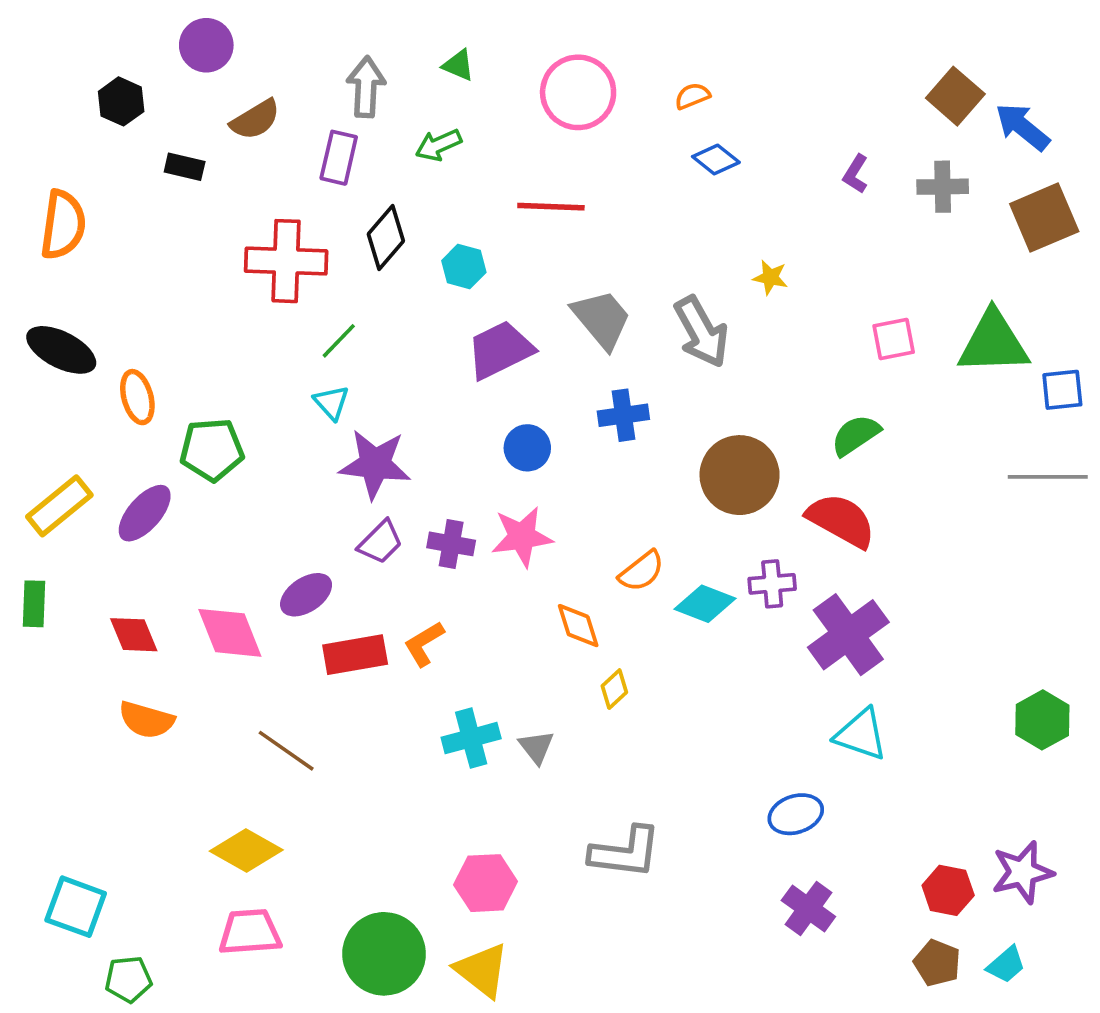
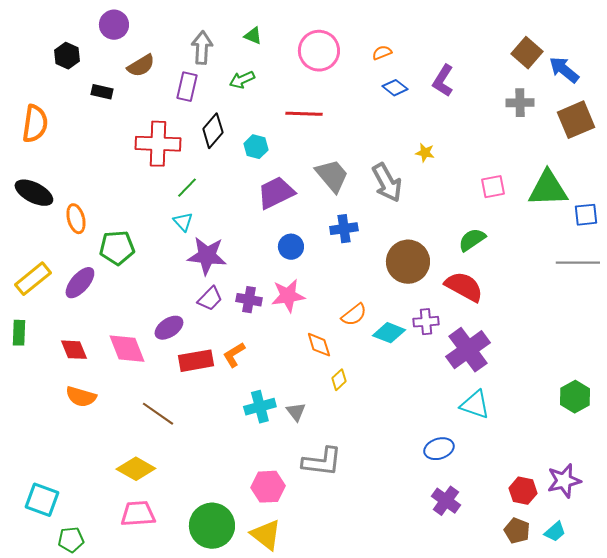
purple L-shape: (856, 174) -> (443, 81), moved, size x1.5
gray L-shape: (625, 852) -> (322, 462), moved

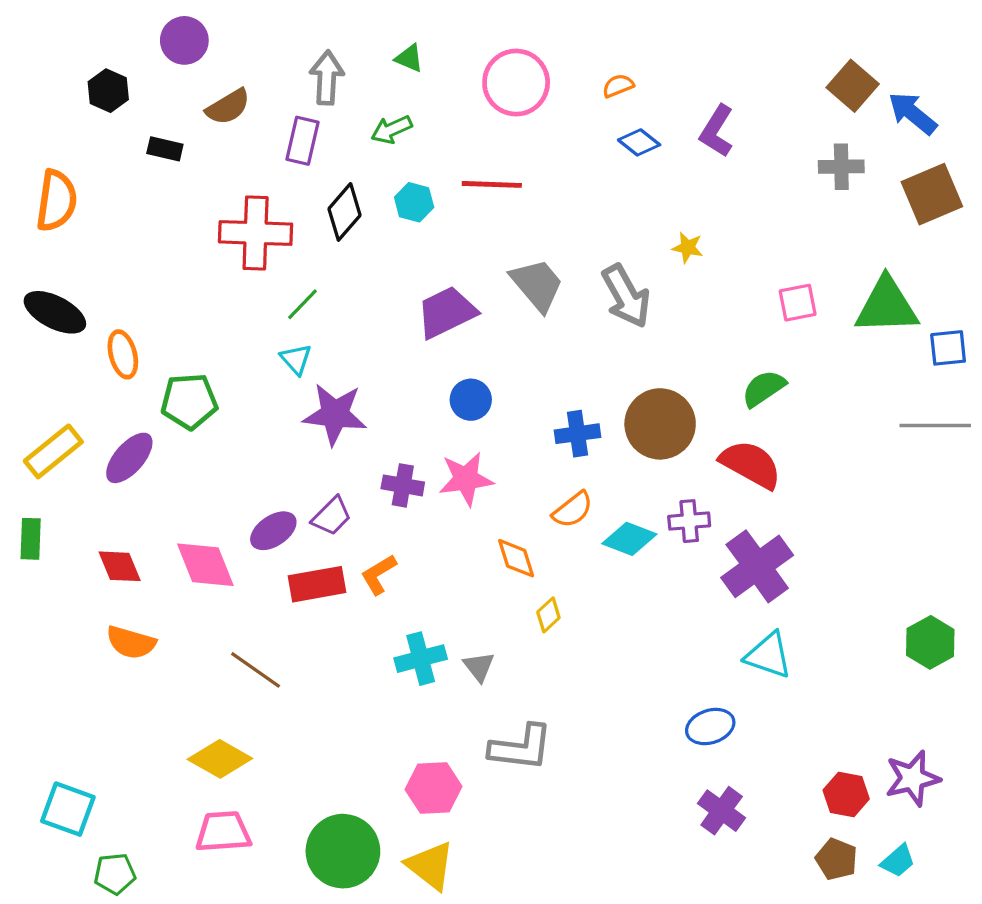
cyan hexagon: (256, 147) -> (414, 202), moved
blue cross: (344, 229) -> (578, 434), moved
purple trapezoid: (210, 299) -> (332, 516), moved

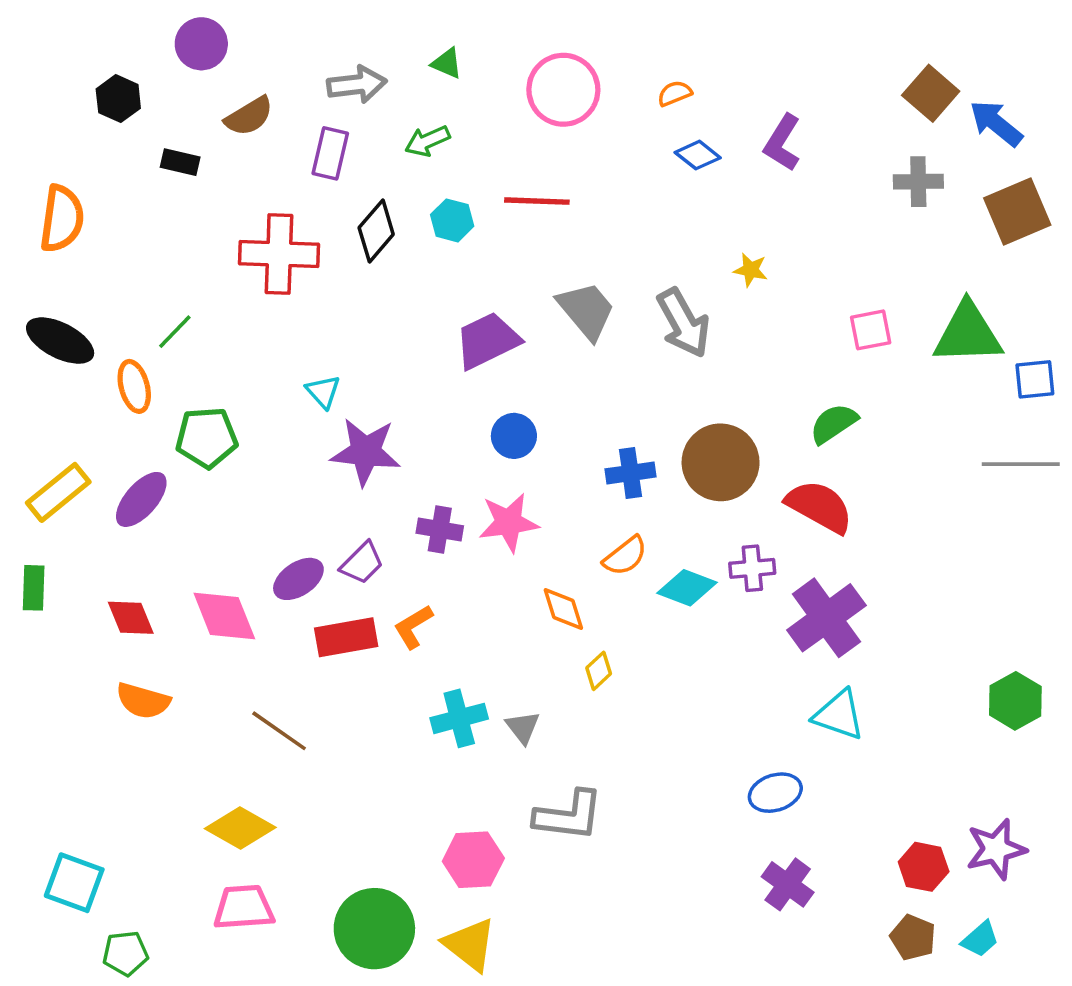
gray arrow: (327, 78) -> (357, 84), turned 80
green line: (302, 304) -> (175, 332), moved

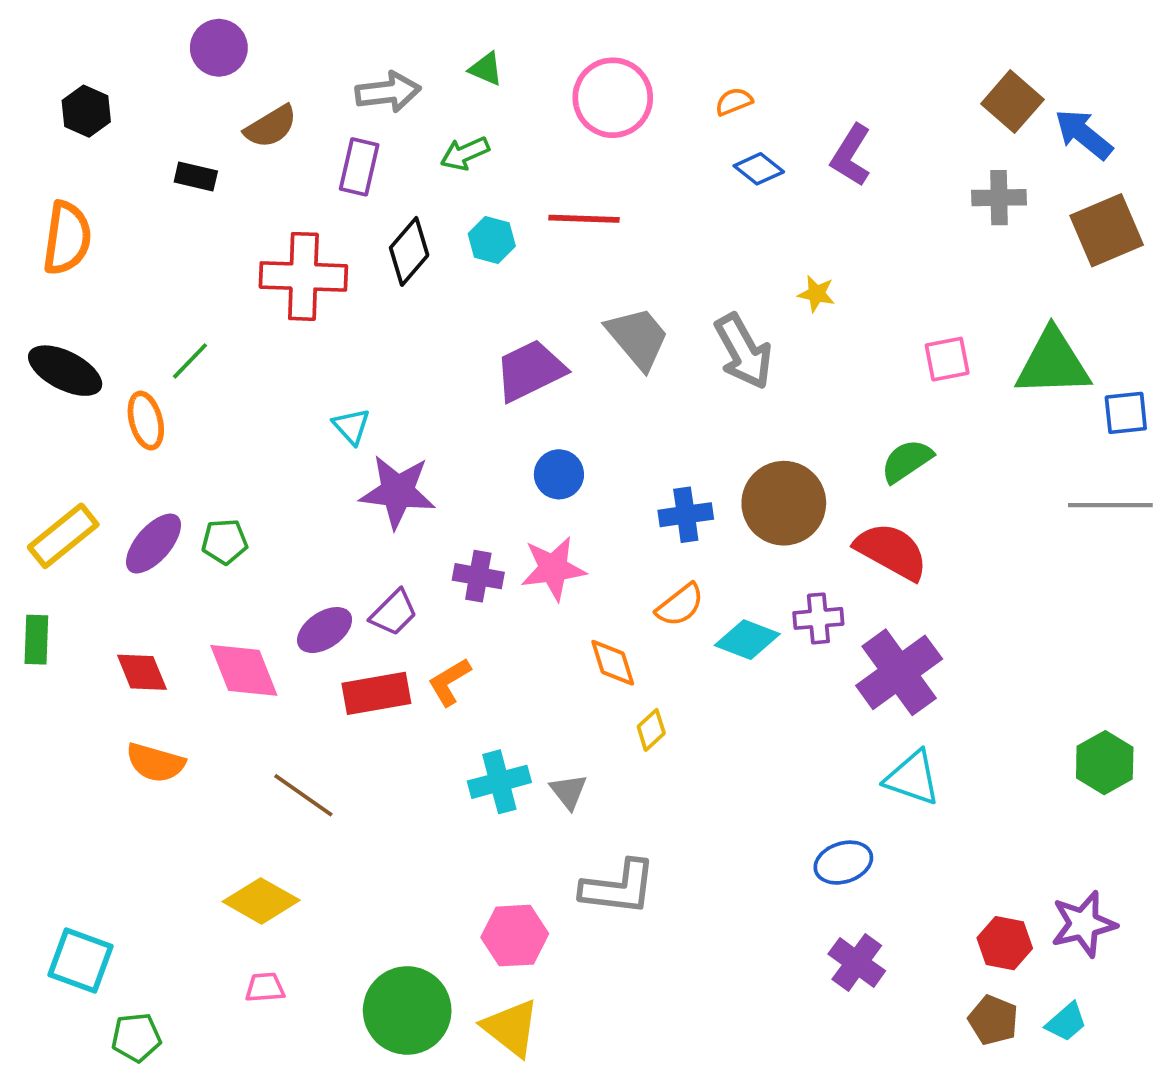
black hexagon: (118, 99) -> (86, 111), moved
green pentagon: (207, 438) -> (225, 542), moved, size x0.7
pink trapezoid: (244, 907) -> (265, 987), size x0.6

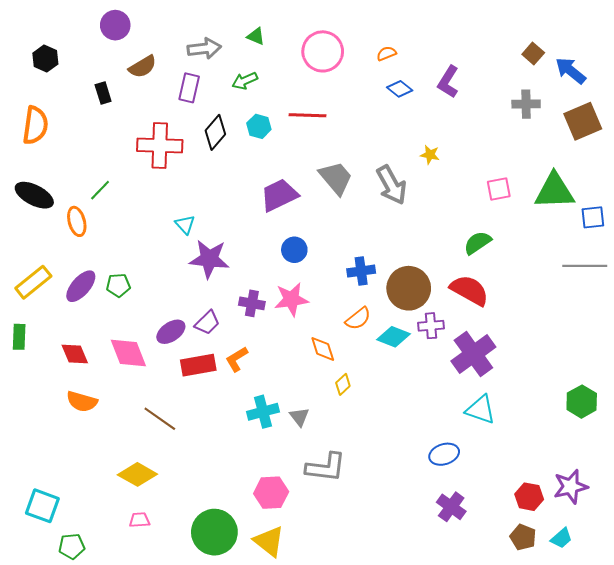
brown square: (1012, 102) -> (533, 53), size x0.7
black rectangle: (196, 177) -> (103, 93), turned 60
brown circle: (784, 503) -> (409, 288), moved

